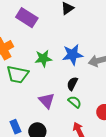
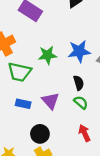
black semicircle: (72, 84) -> (79, 83), turned 136
blue rectangle: (15, 127) -> (23, 104), moved, turned -56

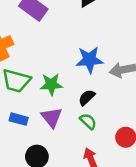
green star: (47, 55) -> (51, 84), moved
black semicircle: (79, 83) -> (87, 98), turned -120

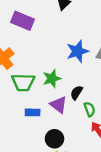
black semicircle: (87, 98) -> (76, 93), moved
green semicircle: (88, 121) -> (89, 109), moved, turned 40

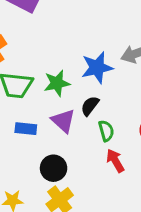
blue star: (77, 51) -> (97, 68), moved

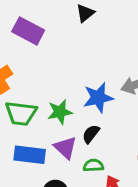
blue rectangle: (26, 129) -> (30, 155), size x1.5
green semicircle: (106, 131) -> (93, 165), moved, turned -78

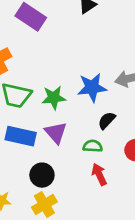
black semicircle: (91, 134) -> (107, 120), moved
green semicircle: (93, 165) -> (93, 146), moved

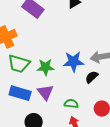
black semicircle: (107, 120) -> (92, 77), moved

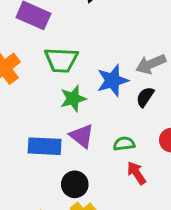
green trapezoid: (19, 64) -> (61, 60), moved

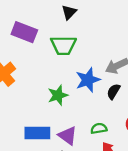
green trapezoid: (61, 60) -> (63, 45), moved
purple triangle: (82, 136) -> (68, 136), moved

